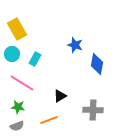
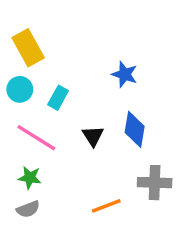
blue diamond: (97, 64) -> (135, 129), moved
black triangle: (60, 96) -> (93, 136), moved, turned -32
orange line: (49, 120) -> (106, 206), moved

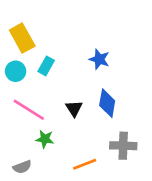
cyan rectangle: (58, 98) -> (46, 66), moved
green star: (30, 178) -> (45, 139), moved

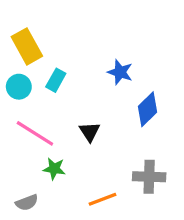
blue diamond: (107, 103) -> (148, 109), moved, turned 36

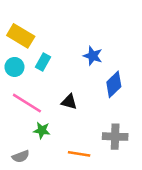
yellow rectangle: (27, 46) -> (21, 36), turned -30
black triangle: (90, 132) -> (69, 102), turned -42
orange line: (102, 199) -> (79, 154), turned 30

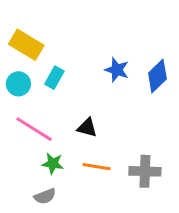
blue diamond: (114, 84) -> (157, 76), moved
orange line: (79, 154) -> (97, 167), moved
gray semicircle: (21, 156) -> (45, 196), moved

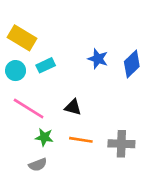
cyan rectangle: (54, 78) -> (46, 65), turned 36

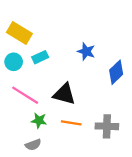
blue diamond: (132, 64) -> (116, 72), moved
black triangle: (73, 107) -> (64, 94), size x1.5

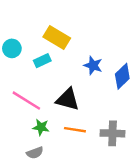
yellow rectangle: (19, 33) -> (57, 38), moved
blue star: (86, 51) -> (93, 65), moved
cyan circle: (14, 62) -> (12, 48), moved

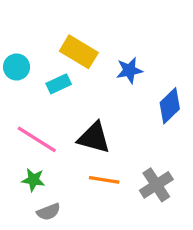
blue star: (93, 65) -> (129, 70), moved, turned -30
green star: (41, 127) -> (33, 180), moved
gray cross: (113, 133) -> (156, 185), turned -35

